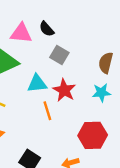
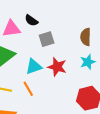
gray square: (59, 55) -> (47, 39), turned -35
orange line: (47, 111) -> (28, 89), moved

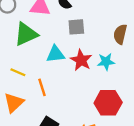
cyan star: (88, 62) -> (106, 62), moved
orange line: (28, 89) -> (42, 87), moved

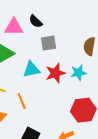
red star: (81, 60) -> (56, 73), turned 30

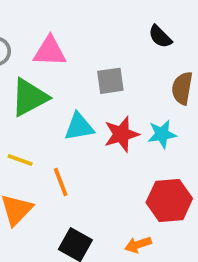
black semicircle: (36, 21) -> (160, 37), moved

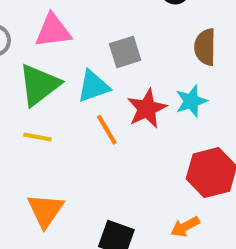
cyan triangle: (79, 127) -> (93, 86), moved
yellow line: (20, 160) -> (37, 137), moved
orange line: (61, 182) -> (107, 130), moved

